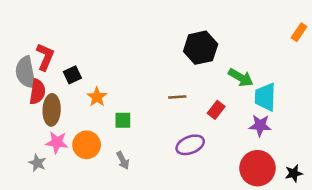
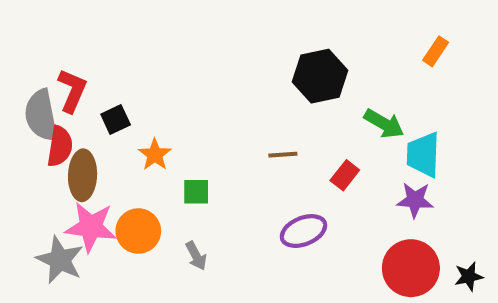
orange rectangle: (299, 32) -> (436, 51), moved
pink star: (57, 142) -> (91, 227), size x1.4
gray star: (37, 163) -> (60, 260), size x1.6

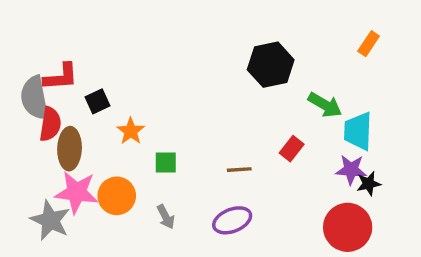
red L-shape: (72, 91) -> (61, 77), turned 63
brown line: (283, 155) -> (239, 170), moved
purple ellipse: (303, 231) -> (232, 220), moved
black star: (469, 276) -> (369, 184), moved

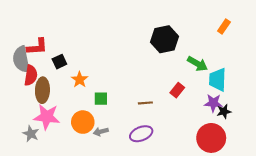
orange circle: (117, 196) -> (83, 122), moved
gray arrow: (166, 217) -> (101, 132), turned 104
gray star: (50, 220) -> (31, 134), size x0.7

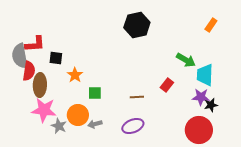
black hexagon: (164, 39) -> (137, 25), moved
black square: (59, 62) -> (56, 58), turned 32
gray star: (31, 134) -> (59, 126), moved

